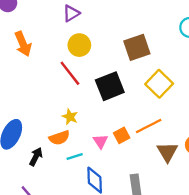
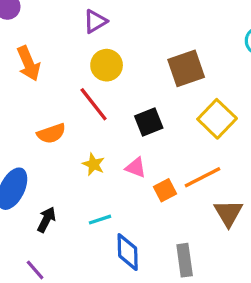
black square: (110, 86) -> (149, 122), size x0.7
orange semicircle: (59, 138) -> (51, 133), moved
pink triangle: (100, 141) -> (136, 168), moved, turned -35

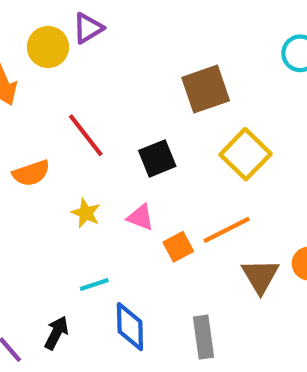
yellow circle: (107, 65) -> (48, 47), moved
black arrow: (46, 220) -> (56, 333), moved

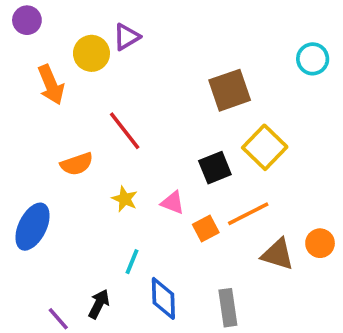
black square: (157, 158) -> (215, 168), moved
brown triangle: (260, 276) -> (278, 254), turned -42
cyan line: (94, 285) -> (132, 262), turned -50

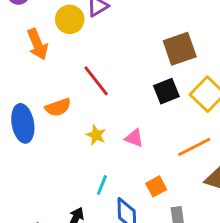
black square: (215, 168) -> (166, 91), moved
blue ellipse: (33, 227) -> (23, 123), moved, turned -36
orange square: (206, 228) -> (156, 186), moved

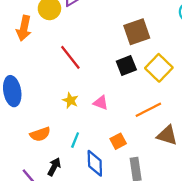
orange arrow: (37, 44) -> (24, 28), turned 35
orange semicircle: (58, 107) -> (40, 134), moved

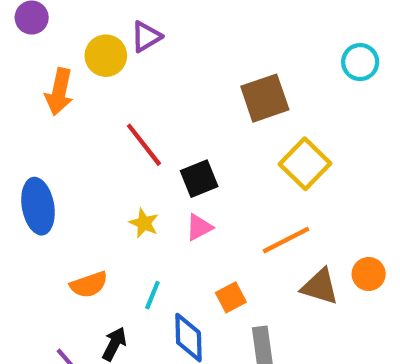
black square: (126, 66) -> (199, 179), moved
pink triangle: (101, 103) -> (199, 227), turned -49

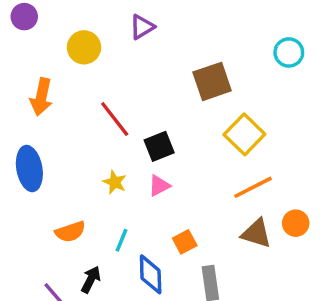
purple triangle: (146, 37) -> (142, 27), moved
orange arrow: (59, 92) -> (41, 97), moved
orange line: (286, 240) -> (253, 187), moved

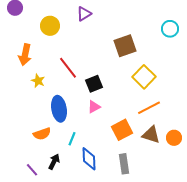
blue ellipse: (29, 169) -> (59, 109), moved
yellow star: (115, 182) -> (38, 81), moved
orange circle: (296, 223) -> (174, 138), moved
orange square: (185, 242) -> (122, 130), moved, size x1.5

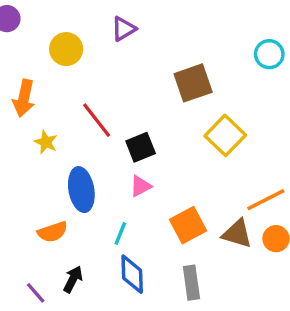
orange line: (149, 108) -> (266, 200), moved
cyan line: (72, 139) -> (120, 234), moved

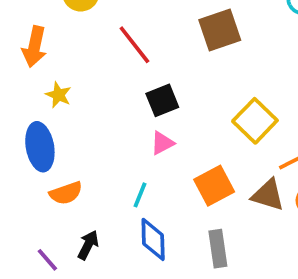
red line: (97, 120) -> (134, 45), moved
yellow square: (225, 135) -> (255, 121), moved
blue ellipse: (81, 190) -> (40, 147), moved

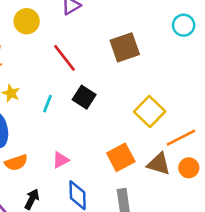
black square: (162, 100) -> (84, 97), turned -35
pink triangle: (162, 143) -> (61, 160), moved
cyan line: (140, 195) -> (48, 104), moved

